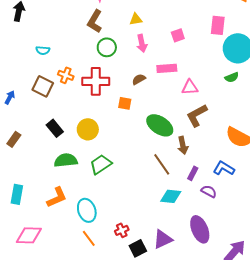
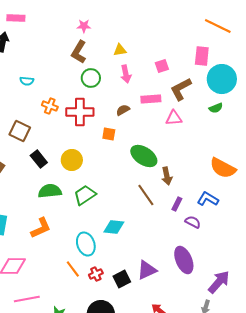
brown square: (43, 86) -> (20, 131), moved
brown L-shape: (197, 115) -> (181, 89), moved
cyan diamond: (171, 196) -> (114, 227), moved
cyan ellipse: (87, 210) -> (86, 244), moved
red cross: (122, 230) -> (96, 274), moved

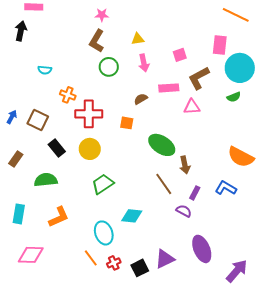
red cross: (80, 112) -> (89, 114), moved
green semicircle: (50, 191) -> (46, 180), moved
purple semicircle: (193, 222) -> (184, 211), moved

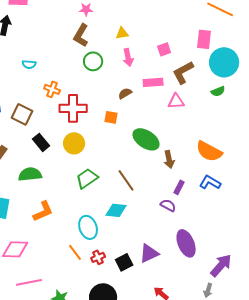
orange semicircle: (241, 157) -> (209, 151), moved
brown line: (164, 184) -> (126, 180), moved

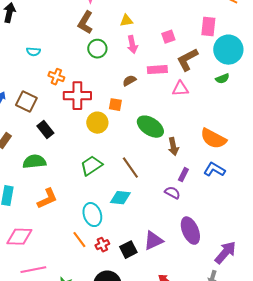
yellow circle: (74, 143) -> (97, 123), moved

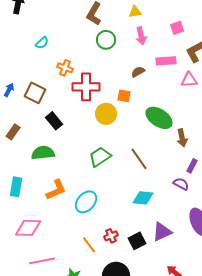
cyan semicircle: (33, 52) -> (42, 43), turned -48
cyan diamond: (120, 198) -> (143, 198), moved
cyan ellipse: (92, 215) -> (86, 202), moved, turned 60
orange line: (79, 240) -> (89, 245), moved

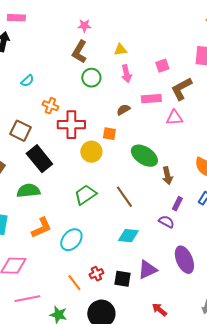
black rectangle: (54, 121) -> (39, 159), size x1.5
black square: (137, 241) -> (122, 279), turned 36

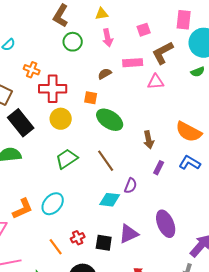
yellow circle: (91, 152) -> (61, 119), moved
green ellipse: (144, 156) -> (110, 120), moved
purple semicircle: (166, 222) -> (131, 186), moved, turned 84
orange L-shape: (41, 228) -> (23, 209), moved

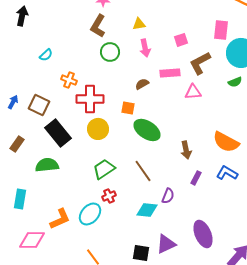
red cross: (78, 238) -> (109, 196), moved

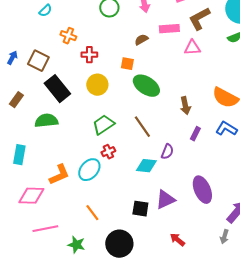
red cross: (90, 99) -> (89, 55), size x0.6

